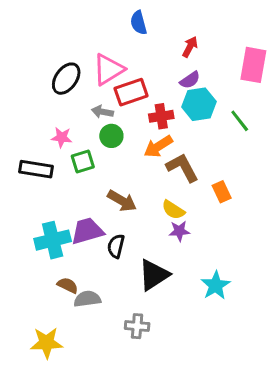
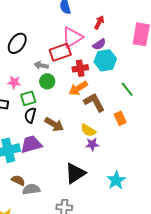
pink triangle: (108, 69) -> (72, 37), moved
green line: (240, 121) -> (127, 89), moved
black semicircle: (116, 246) -> (30, 115), moved

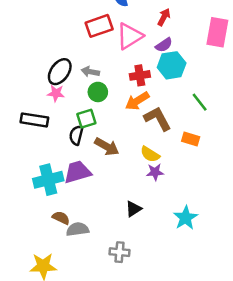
black ellipse: (17, 43) -> (60, 72), moved
red rectangle: (60, 52) -> (99, 26), moved
green square: (28, 98) -> (86, 119), moved
orange rectangle: (120, 118) -> (191, 139), turned -48
black triangle: (75, 173) -> (133, 209), size x0.6

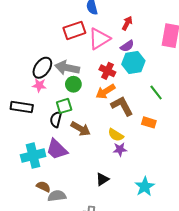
gray arrow: (90, 72) -> (67, 68), size x1.6
red cross: (140, 75) -> (107, 71), turned 35
purple trapezoid: (78, 172) -> (57, 149), turned -120

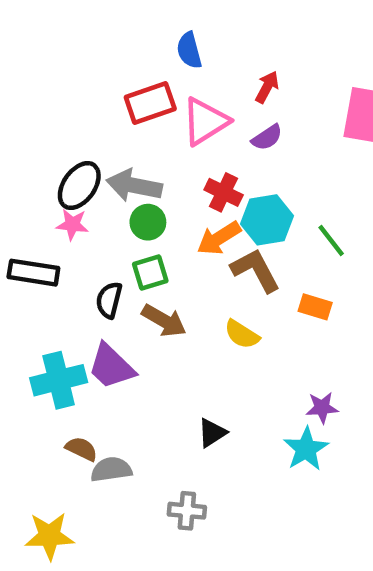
cyan hexagon: (133, 63) -> (267, 220), moved
green square: (64, 106) -> (150, 273), moved
purple star: (120, 149) -> (322, 408), moved

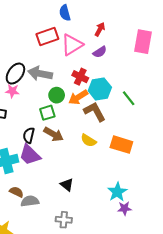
green circle: (148, 222) -> (57, 95), moved
black semicircle: (109, 300) -> (29, 135), moved
orange rectangle: (315, 307) -> (121, 145), moved, size x1.5
purple star: (322, 408) -> (125, 208), moved
black triangle: (212, 433) -> (67, 185), moved, turned -48

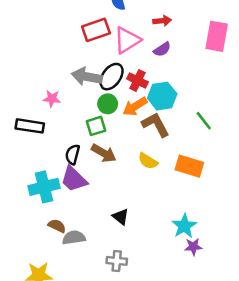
red arrow: (100, 29) -> (162, 21), turned 56
black ellipse: (15, 74) -> (112, 77), moved
green line: (129, 98) -> (204, 121), moved

